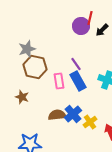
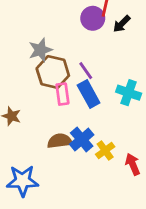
gray star: (27, 49) -> (40, 50), moved
brown hexagon: (35, 67) -> (53, 72), moved

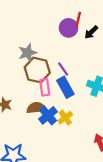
blue cross: (82, 139) -> (48, 115), moved
brown semicircle: (60, 141) -> (36, 108), moved
yellow cross: (105, 151) -> (65, 118), moved

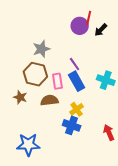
brown hexagon: (37, 70) -> (35, 74), moved
blue cross: (48, 115) -> (72, 125), moved, turned -30

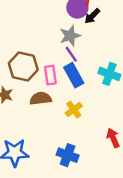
black arrow: (101, 30) -> (92, 16), moved
gray star: (41, 49) -> (70, 36), moved
blue cross: (72, 125) -> (68, 155), moved

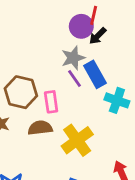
blue rectangle: (74, 75) -> (95, 74), moved
yellow cross: (74, 110) -> (77, 140), size x1.6

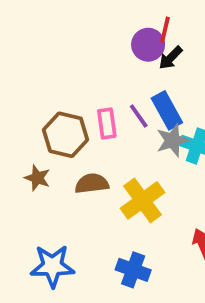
gray star: (73, 58) -> (172, 140), moved
pink rectangle: (51, 102) -> (107, 123), moved

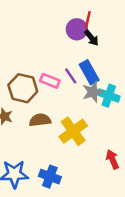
black arrow: (171, 58) -> (92, 38), turned -84
pink rectangle: (107, 123) -> (50, 81), turned -60
blue cross: (133, 270) -> (50, 177), moved

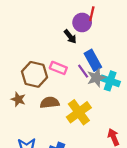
black arrow: (92, 38) -> (70, 37), moved
purple line: (71, 76) -> (83, 71), moved

